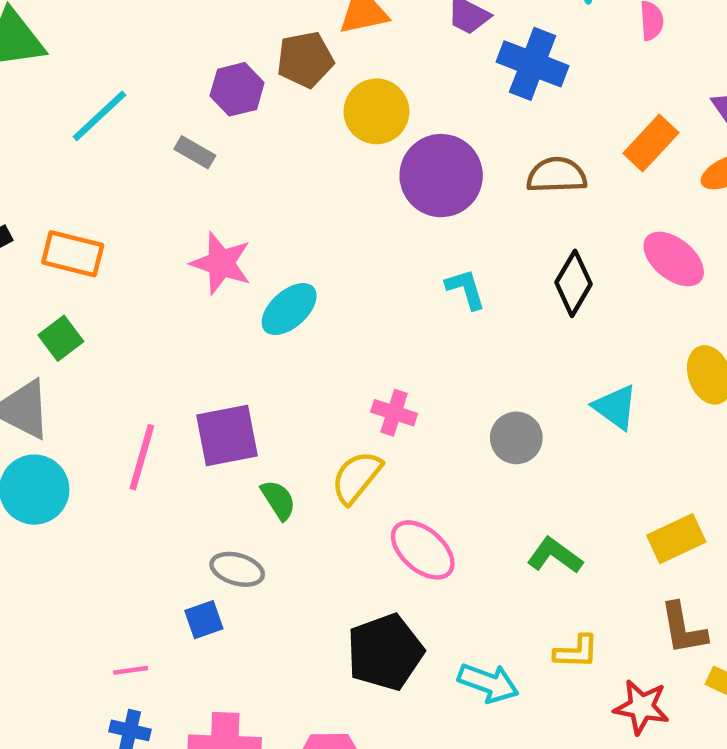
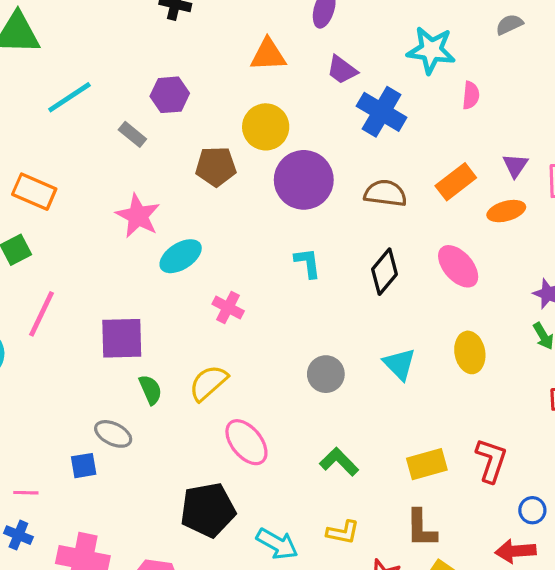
brown pentagon: (305, 60) -> (216, 167), moved
pink cross: (394, 413) -> (228, 308), moved
pink line: (142, 457) -> (42, 314), moved

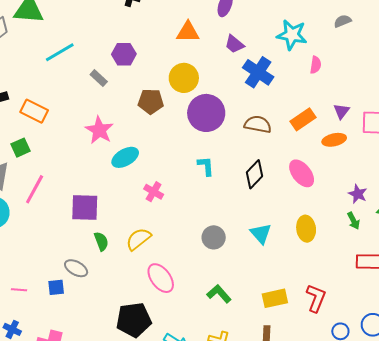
pink line: (26, 493) -> (19, 290), moved

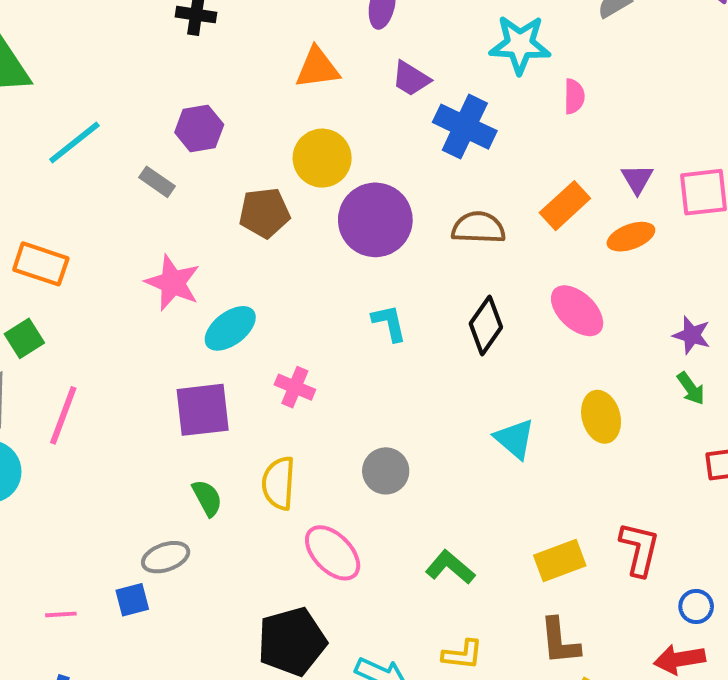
purple square: (85, 208) -> (203, 410), moved
gray circle: (214, 237) -> (386, 471), moved
yellow semicircle: (138, 239) -> (279, 483), turned -40
gray ellipse: (76, 268) -> (166, 557), turned -40

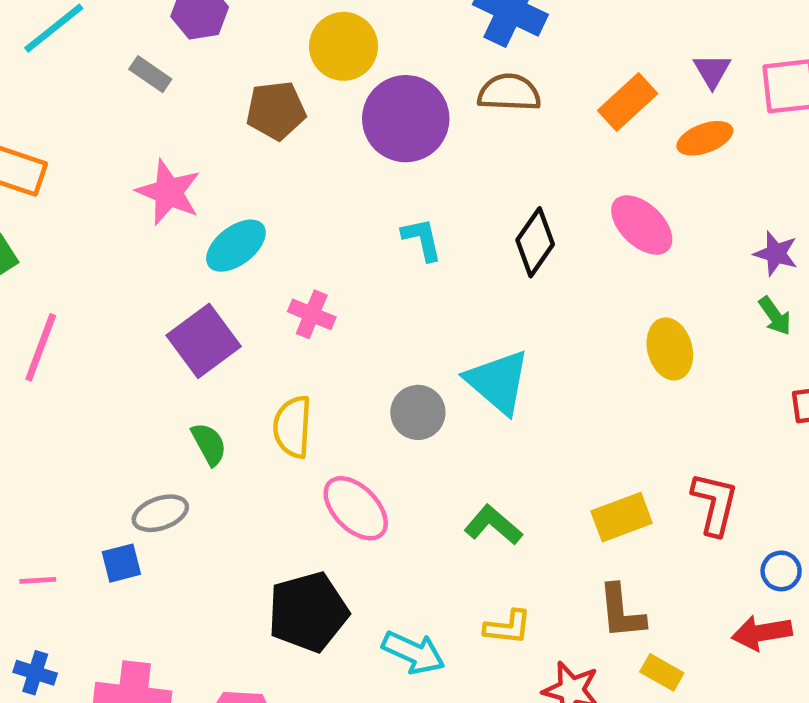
brown semicircle: (478, 228) -> (509, 93), moved
purple square: (203, 410) -> (204, 341), turned -30
cyan triangle: (515, 439) -> (498, 382), moved, size x1.4

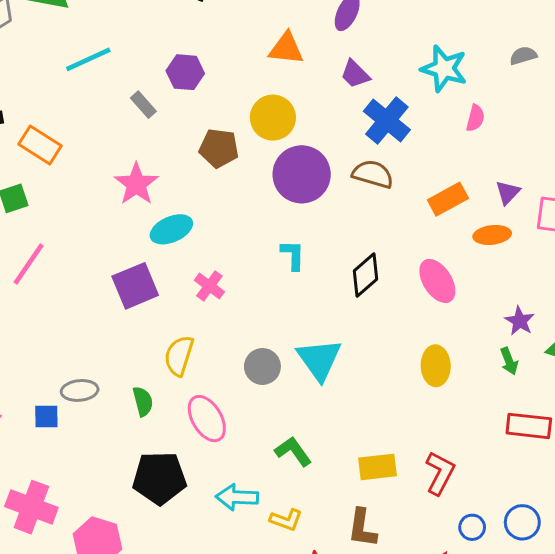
green semicircle: (209, 444) -> (143, 401), moved
cyan arrow: (413, 652) -> (237, 497), moved, turned 144

